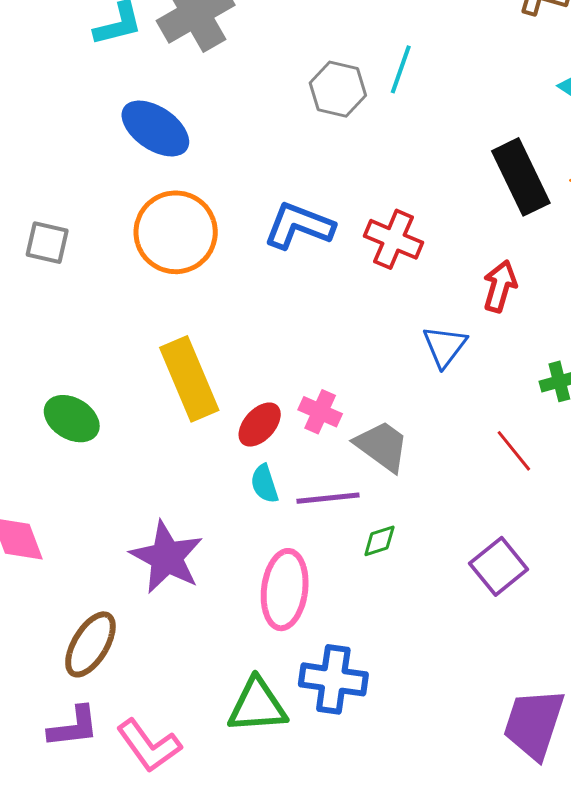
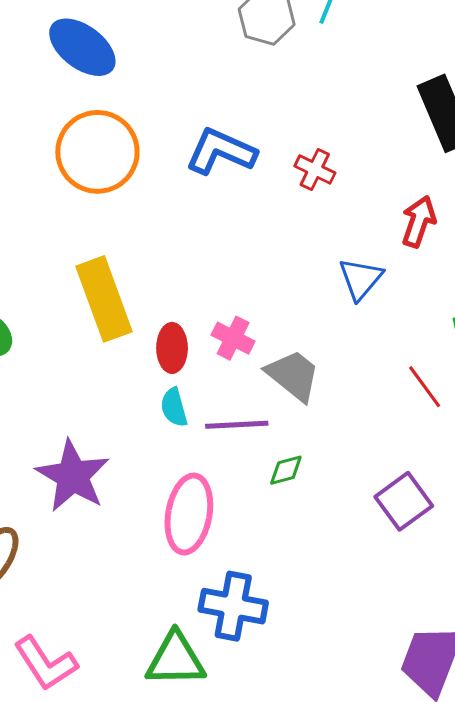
red cross: (393, 239) -> (315, 170), size x0.7
red ellipse: (260, 425) -> (172, 348), turned -45
green triangle: (257, 706) -> (175, 659), moved

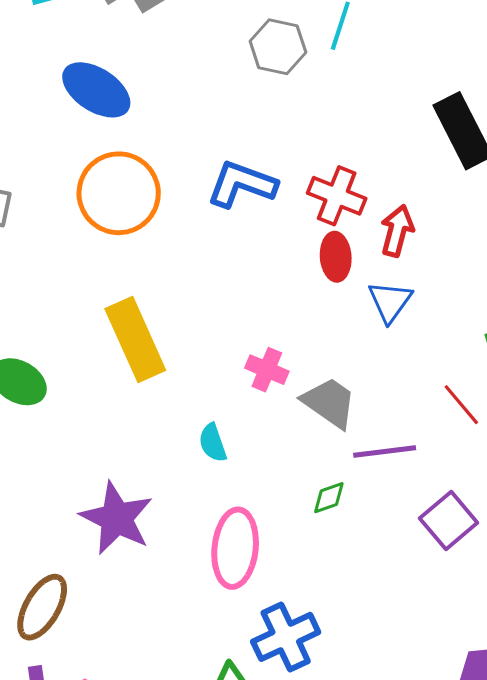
red cross: (315, 170) -> (337, 196), size x1.4
red arrow: (419, 222) -> (397, 231), moved
red ellipse: (172, 348) -> (336, 257), moved
purple line: (237, 425) -> (385, 451), moved
blue cross: (233, 606) -> (286, 637), turned -32

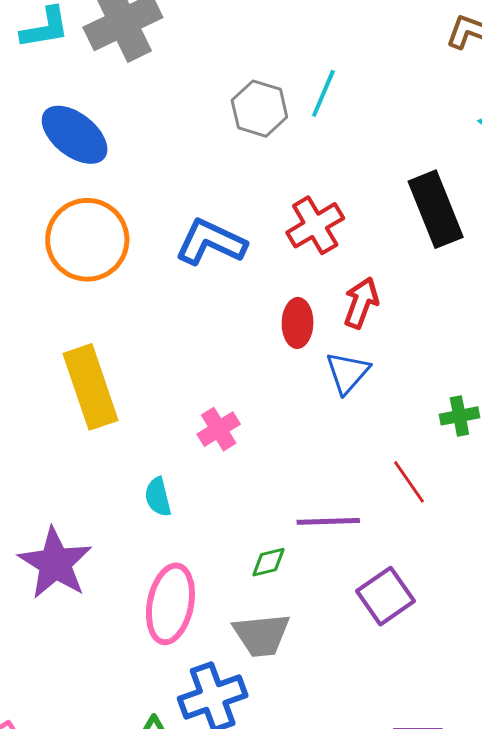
red cross: (337, 196) -> (315, 225), moved, turned 32
pink cross: (267, 370) -> (219, 429), turned 30
gray trapezoid: (329, 403) -> (262, 635), moved, turned 134

